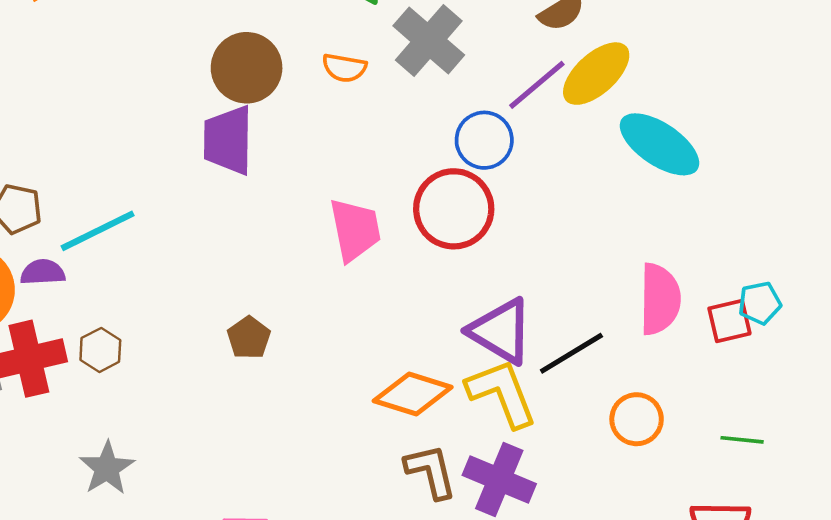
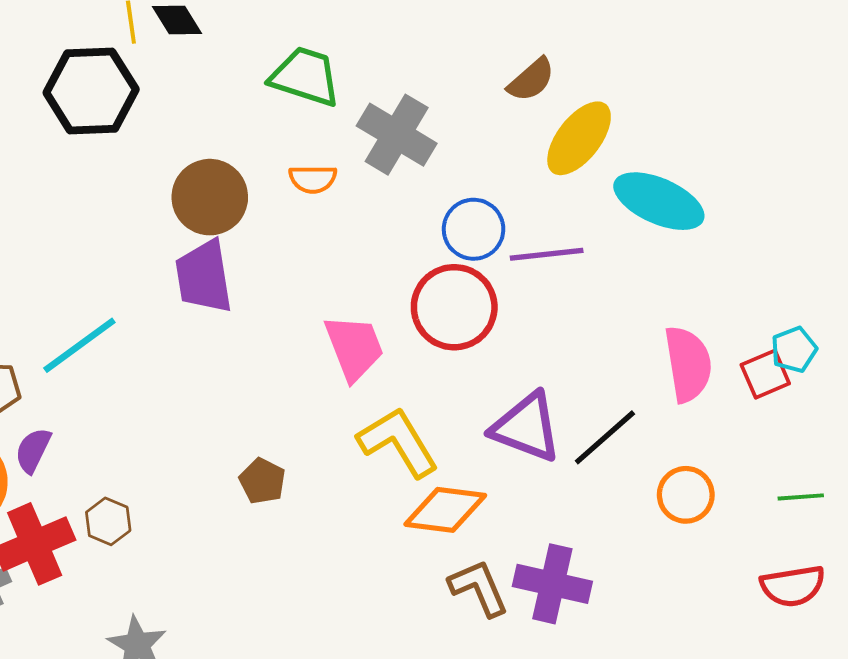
purple line: (537, 85) -> (547, 254), moved, turned 44
cyan line: (98, 231) -> (79, 345), moved
purple semicircle: (43, 272) -> (33, 450), turned -51
yellow L-shape: (502, 393) -> (398, 442), moved

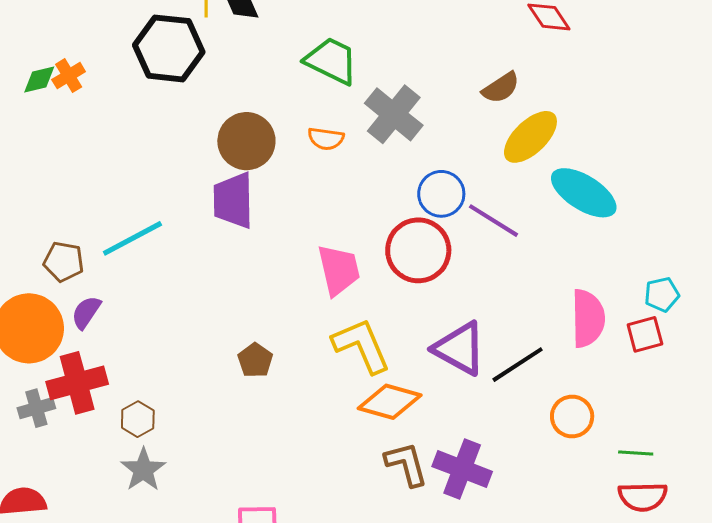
purple line: (547, 254) -> (494, 221), turned 30
cyan pentagon: (794, 350) -> (662, 294), moved
green line: (801, 497) -> (636, 453), moved
brown hexagon: (108, 521) -> (138, 419), moved

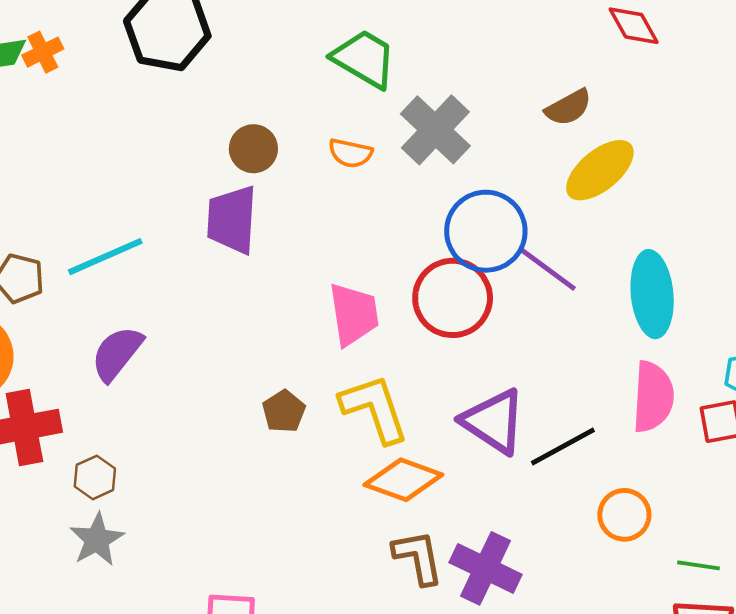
brown circle: (246, 141) -> (253, 149), size x0.7
cyan ellipse: (584, 193) -> (652, 294), moved, turned 48
blue circle: (441, 194) -> (486, 231), size x1.4
purple semicircle: (86, 312) -> (117, 353), moved, size x1.4
brown pentagon: (255, 360) -> (284, 411), moved

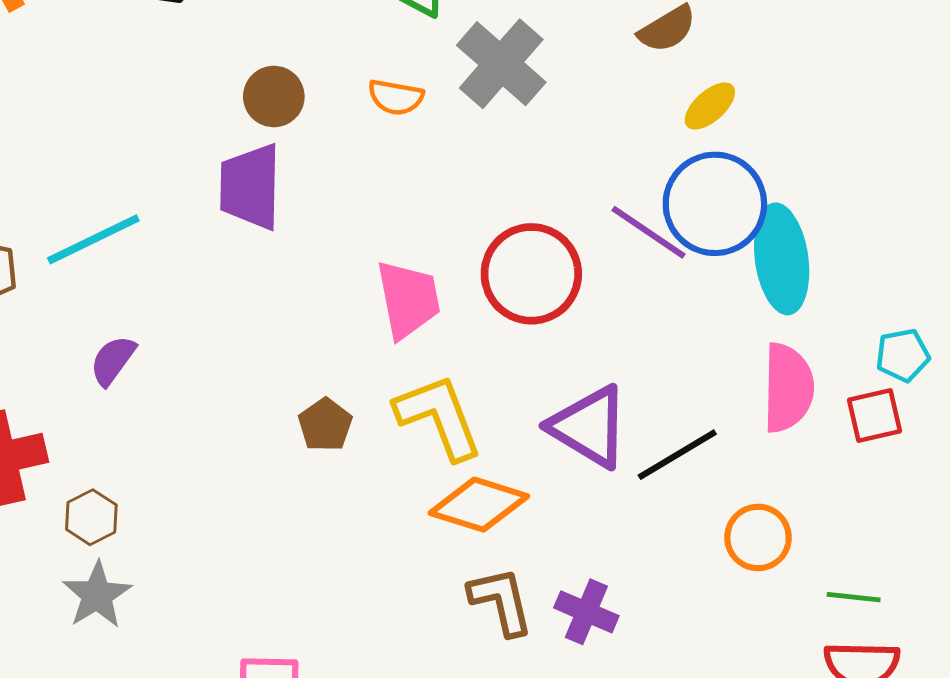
yellow ellipse: (600, 170) -> (710, 106), size x0.6
blue circle: (486, 231) -> (715, 204), moved
purple semicircle: (117, 353) -> (113, 360), size x0.7
purple cross: (486, 568) -> (586, 612), size x0.7

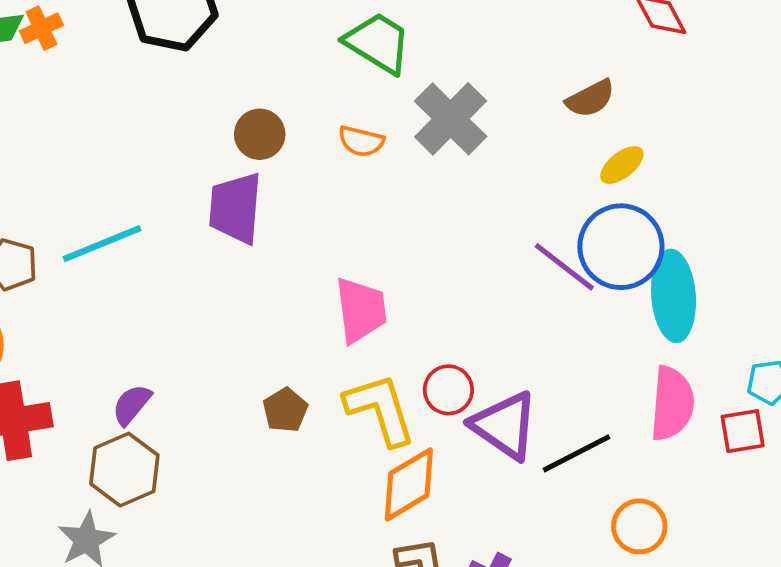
red circle: (531, 274) -> (448, 390), moved, size x0.6
purple semicircle: (113, 360) -> (132, 405), moved
orange diamond: (479, 505) -> (409, 484), turned -52
brown hexagon: (91, 517) -> (124, 470), moved, size x1.6

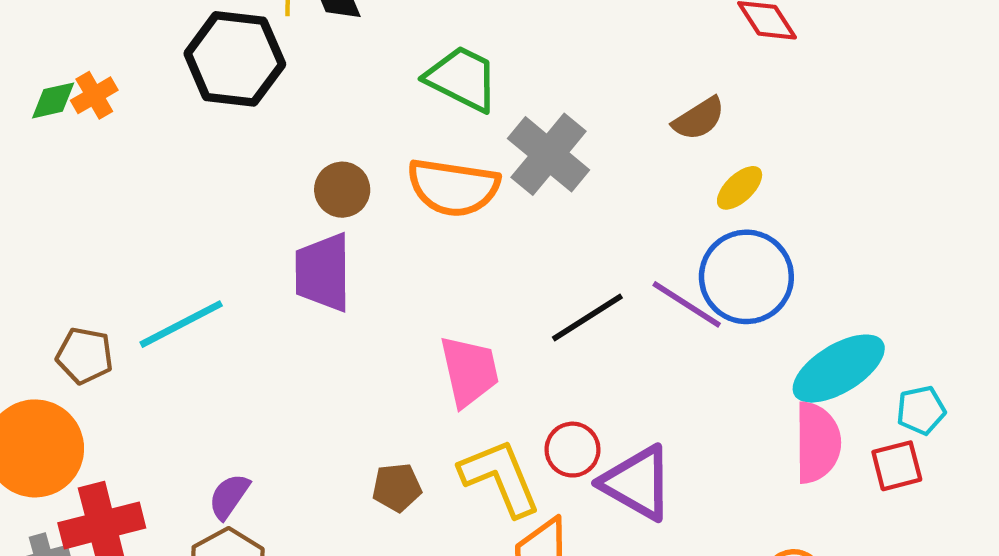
orange semicircle: (361, 141) -> (453, 187), size x1.8
cyan ellipse: (674, 296) -> (839, 369), moved, turned 68
brown pentagon: (285, 410) -> (397, 487), turned 30
black line: (577, 453) -> (587, 317), moved

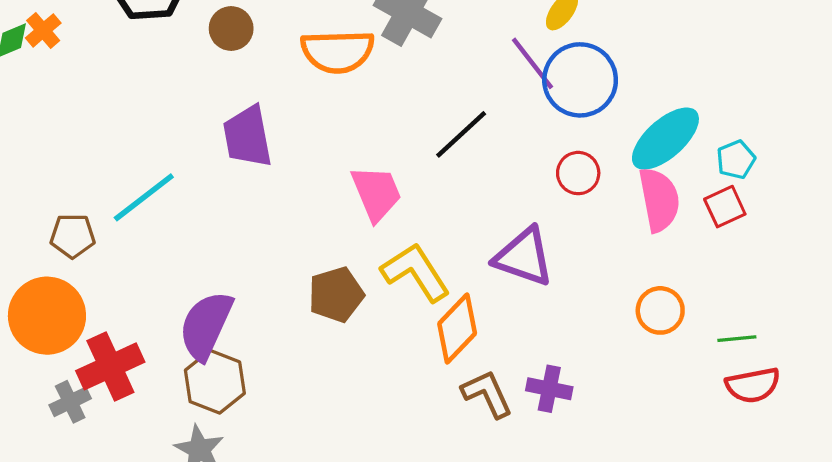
brown circle: (342, 190) -> (231, 28), moved
purple line: (687, 304) -> (532, 63), moved, turned 30
red circle: (572, 450) -> (578, 173), moved
brown pentagon: (397, 487) -> (336, 295), size x1.4
purple semicircle: (229, 496) -> (206, 326), size x1.8

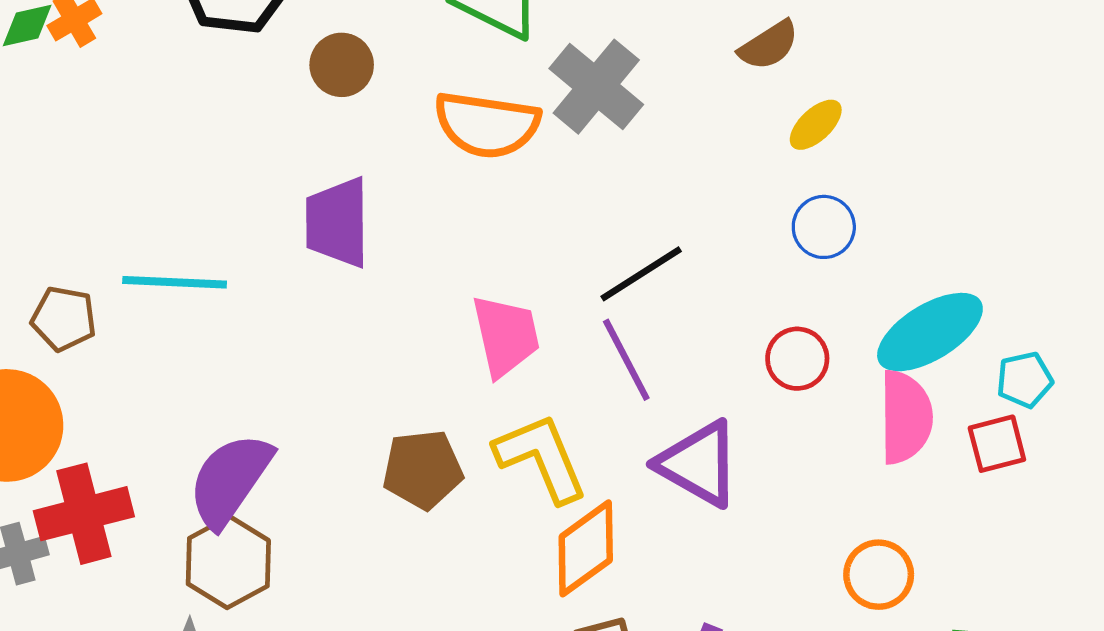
purple line: (532, 63) -> (626, 360), moved
blue circle: (580, 80) -> (824, 227), size x0.6
cyan line: (144, 197) -> (175, 282), turned 30

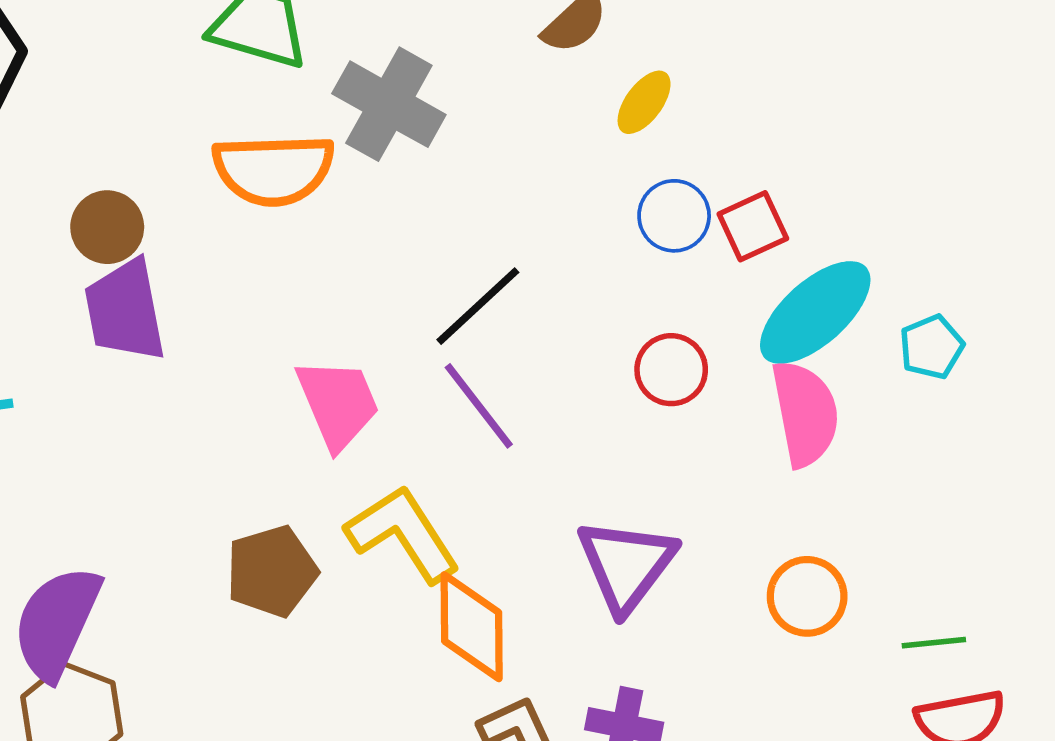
brown circle: (342, 65) -> (107, 227), moved
red square: (997, 444) -> (753, 226), moved
purple triangle: (699, 464) -> (626, 565), moved, turned 48
orange diamond: (586, 548) -> (472, 627), turned -44

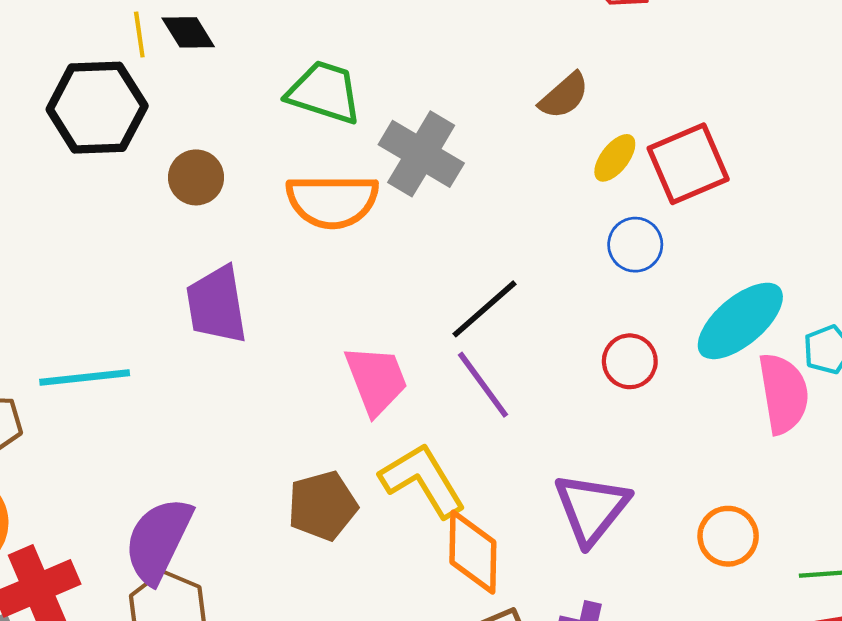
red square: (753, 226) -> (688, 164), moved, size x1.5
brown circle: (107, 227) -> (196, 177), moved
pink semicircle: (805, 413) -> (783, 393), moved

